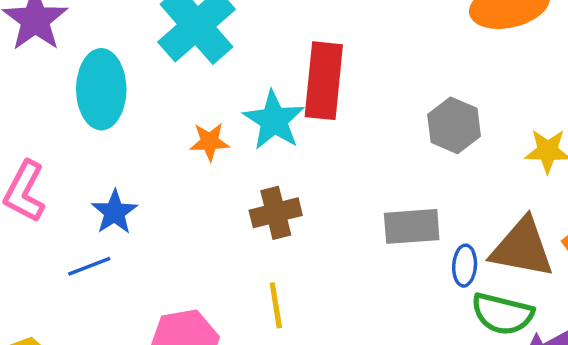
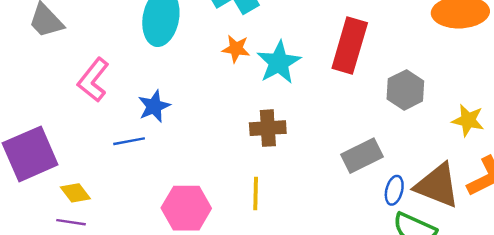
red rectangle: (324, 81) -> (350, 46), moved
orange star: (210, 142) -> (236, 49), moved
gray rectangle: (412, 226) -> (362, 156), turned -33

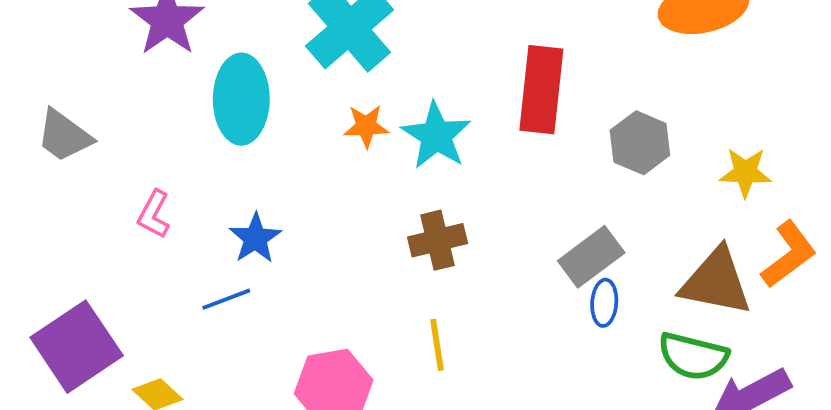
pink L-shape: (93, 80) -> (154, 214), size x0.7
blue ellipse: (394, 190) -> (604, 303), moved

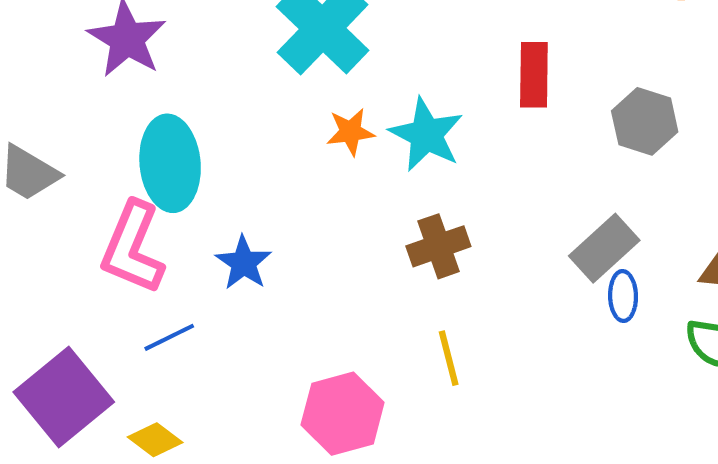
red rectangle: (541, 90) -> (534, 75), size x0.7
cyan ellipse: (241, 99) -> (170, 163), moved
pink L-shape: (154, 214) -> (133, 248), size x1.8
blue line: (226, 299) -> (169, 337), moved

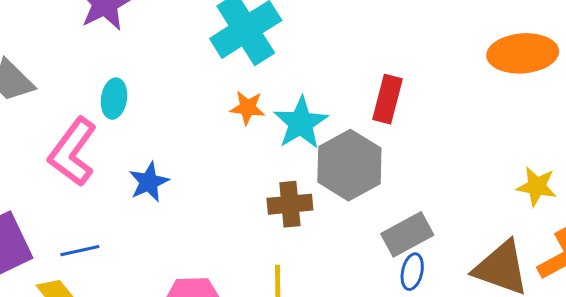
gray hexagon: (645, 121) -> (349, 165), moved, size x1.4
cyan ellipse: (170, 163) -> (114, 99), size x0.6
blue line: (169, 337) -> (80, 251), moved

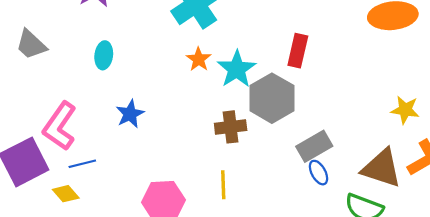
orange star: (247, 108) -> (199, 59), turned 30
pink L-shape: (73, 152) -> (60, 126), moved
blue ellipse: (412, 272) -> (318, 173), turned -40

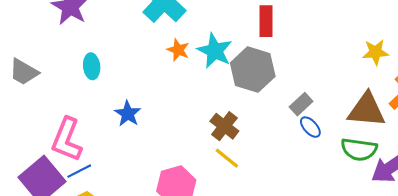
brown cross: (231, 127) -> (224, 126), moved, turned -32
gray rectangle: (314, 146) -> (301, 104), size x0.7
blue line: (82, 164) -> (79, 171), moved
yellow line: (223, 185) -> (227, 158), turned -36

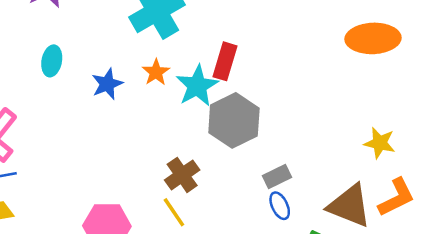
red rectangle: (266, 21) -> (225, 61), moved
blue star: (128, 114) -> (107, 84), moved

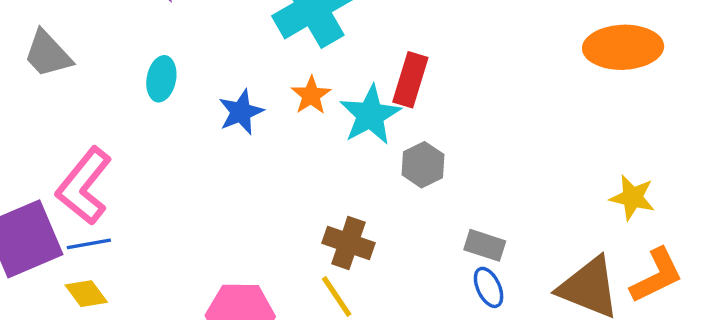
gray hexagon: (234, 120) -> (423, 165), size x0.6
brown cross: (182, 175) -> (348, 243), turned -36
gray rectangle: (277, 176) -> (485, 245), turned 44

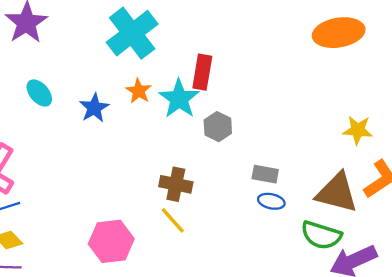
cyan ellipse: (161, 79) -> (39, 93), turned -44
blue ellipse: (489, 287) -> (271, 201), turned -45

